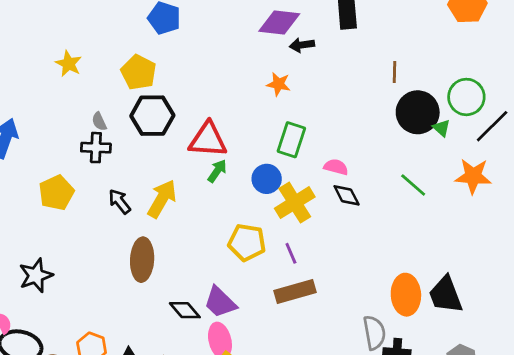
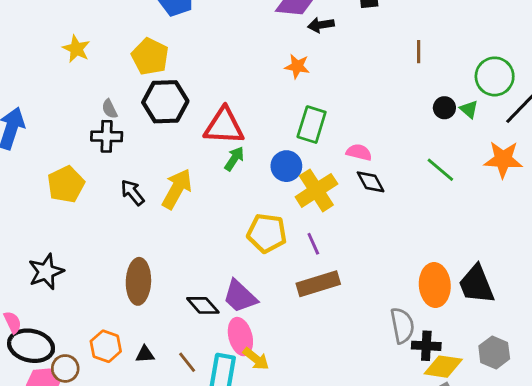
black circle: (418, 112) -> (444, 108), moved, size x0.5
brown ellipse: (142, 260) -> (138, 281), moved

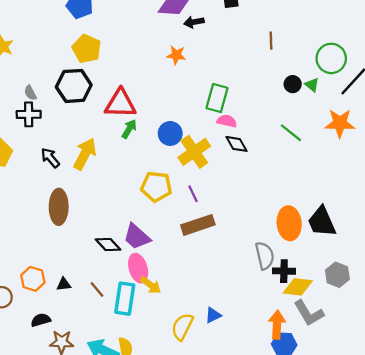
yellow pentagon: (150, 57) -> (87, 49), moved
green rectangle: (312, 125) -> (217, 98), moved
brown ellipse: (138, 281) -> (59, 207), moved

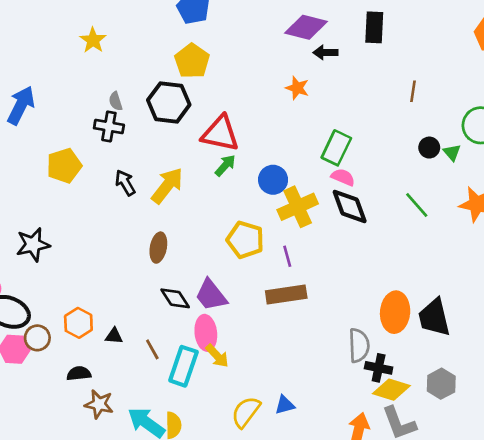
black diamond: (236, 144) -> (350, 207), size x1.4
brown ellipse: (59, 207) -> (158, 248), moved, size x0.7

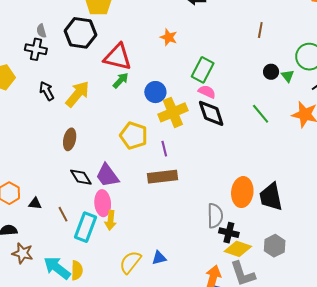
orange star: (297, 88) -> (169, 37), moved
yellow arrow: (217, 356) -> (111, 220), turned 48

